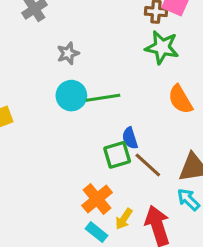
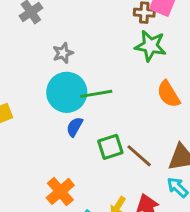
cyan circle: (71, 96) -> (67, 92), size x1.4
blue semicircle: (130, 138) -> (75, 127), moved, turned 48
orange cross: (97, 199) -> (60, 191), moved

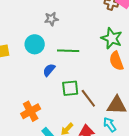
green star: (150, 46) -> (112, 38), moved
cyan circle: (67, 92) -> (35, 44), moved, size x0.7

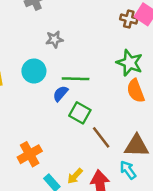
blue semicircle: (49, 70) -> (60, 94), moved
green square: (70, 88) -> (80, 113), moved, turned 36

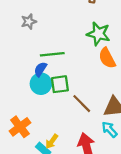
cyan circle: (34, 71) -> (41, 84), moved
green square: (80, 113) -> (60, 84), turned -30
yellow arrow: (75, 176) -> (52, 141), moved

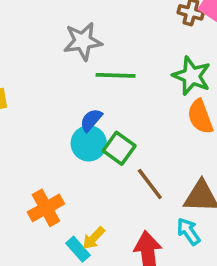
gray star: (29, 22) -> (83, 41), size x1.5
green line: (52, 54) -> (116, 75), moved
green square: (60, 84) -> (119, 148), turned 36

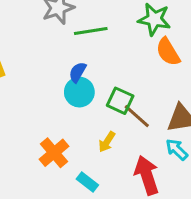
green square: (119, 148) -> (120, 101), moved
yellow arrow: (94, 238) -> (107, 142), moved

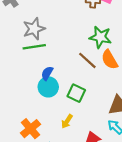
green line: (91, 31) -> (34, 47), moved
brown line: (137, 116) -> (87, 60), moved

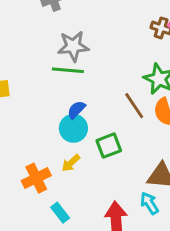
green square: (76, 93) -> (109, 146), turned 30
yellow arrow: (67, 121) -> (71, 163), moved

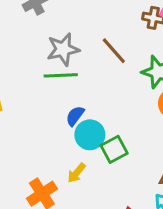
brown line: (134, 106) -> (114, 51), moved
cyan circle: (73, 128) -> (90, 135), moved

